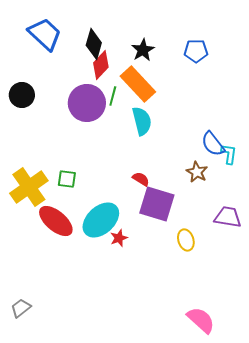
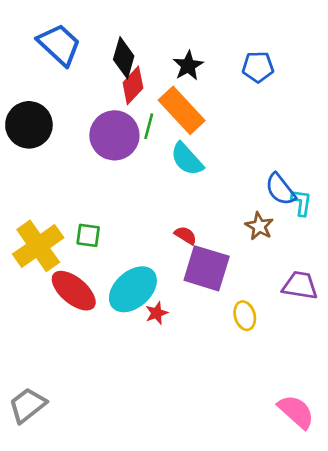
black circle: (22, 95) -> (29, 125), size x1.4
cyan semicircle: (142, 121) -> (187, 159), turned 152
gray trapezoid: (21, 308) -> (28, 405), size x1.4
pink semicircle: (201, 320) -> (296, 412), moved

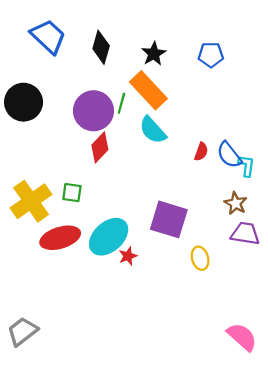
red diamond: (133, 85) -> (100, 147), moved
brown star: (259, 226) -> (236, 203), moved
red semicircle: (186, 235) -> (201, 152), moved, turned 78
red ellipse: (74, 291) -> (60, 238), turned -57

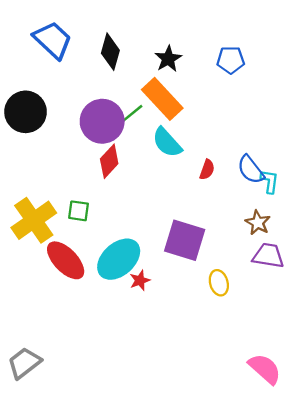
green line: (121, 103) -> (133, 113), turned 36
red semicircle: (201, 152) -> (207, 170), moved
red ellipse: (60, 238) -> (66, 260), turned 63

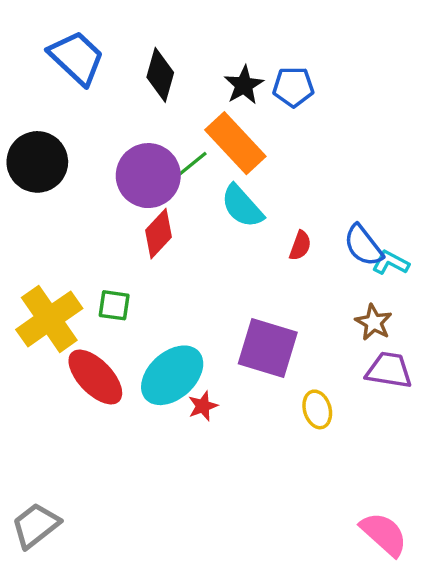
blue pentagon: (231, 60) -> (293, 87), moved
cyan L-shape: (270, 181) -> (391, 263), turned -70

